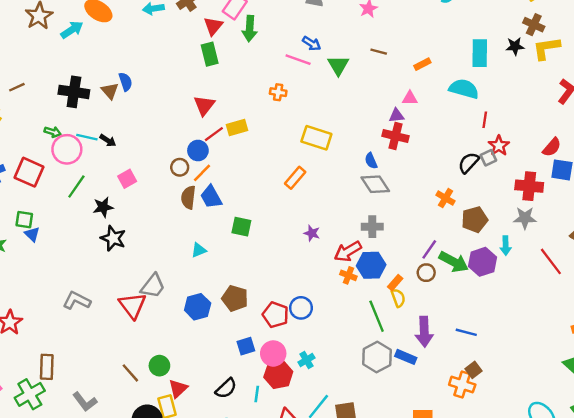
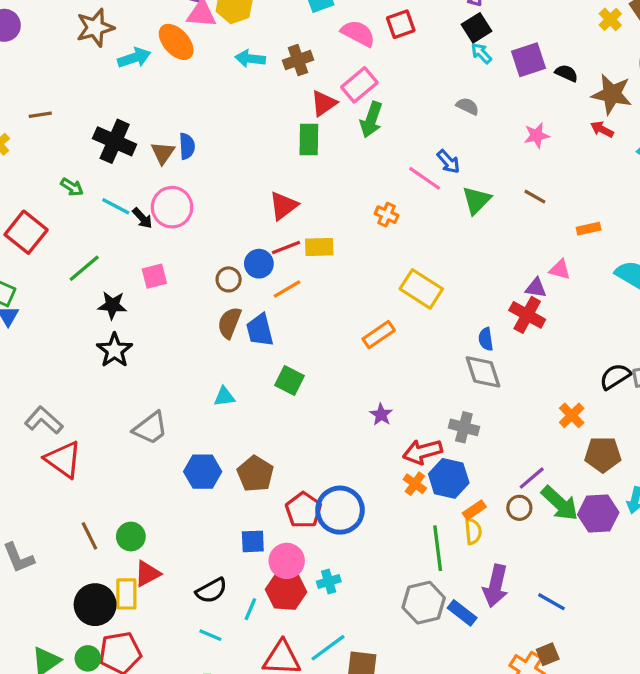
pink circle: (67, 149) -> (172, 207), moved
orange line: (202, 173) -> (287, 289), moved
red triangle: (133, 305) -> (63, 459), moved, turned -32
blue circle: (301, 308) -> (340, 510), size x1.5

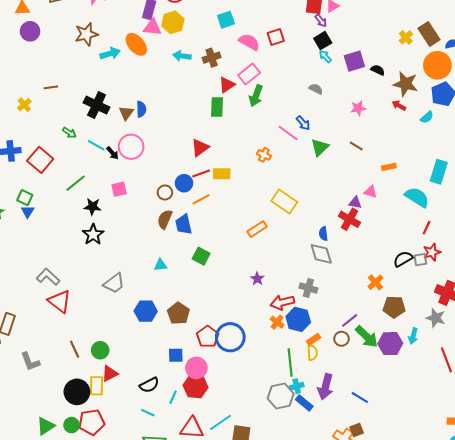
cyan cross: (329, 582) -> (297, 386), moved

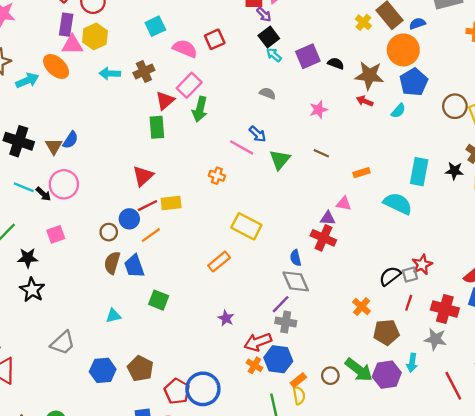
blue semicircle: (141, 109) -> (70, 140), turned 42
red line: (427, 228) -> (409, 303), moved
purple line: (350, 320) -> (281, 304), moved

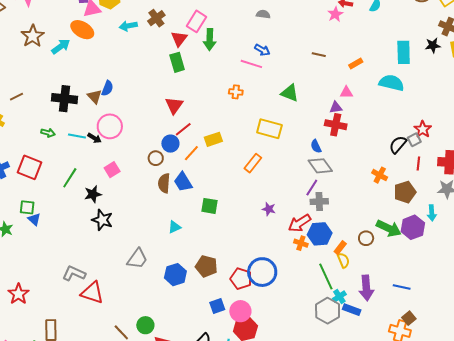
pink star: (318, 110) -> (335, 14), moved
green triangle: (280, 160) -> (290, 93), moved, turned -36
yellow rectangle: (171, 203) -> (213, 139), moved

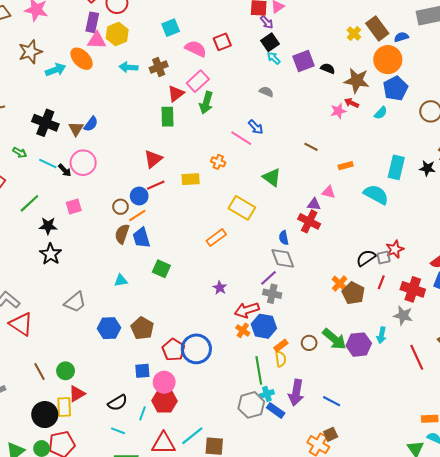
yellow rectangle: (213, 139) -> (191, 179), moved
orange line: (191, 153) -> (137, 216), moved
brown pentagon: (405, 192) -> (353, 293), moved, turned 30

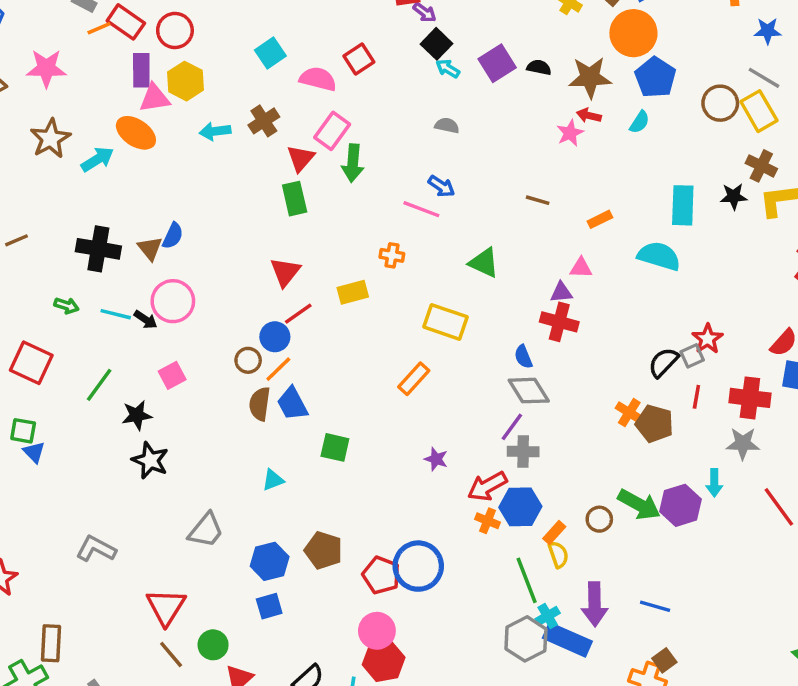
red triangle: (21, 324) -> (166, 607), moved, turned 40
blue square: (142, 371) -> (269, 606), moved
blue rectangle: (276, 410) -> (567, 640), size x1.5

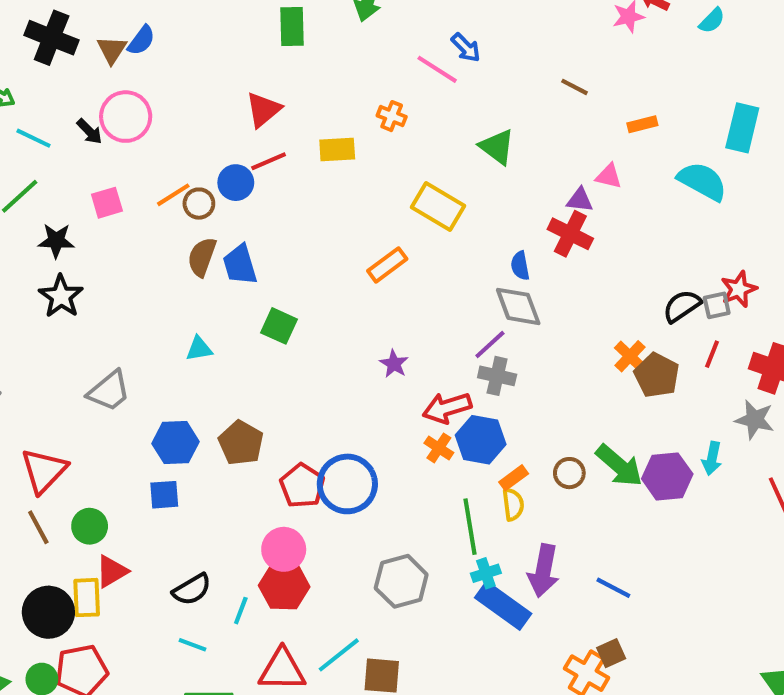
cyan line: (116, 314) -> (34, 138), moved
orange line: (278, 369) -> (173, 195), moved
gray hexagon: (526, 639) -> (401, 581), moved

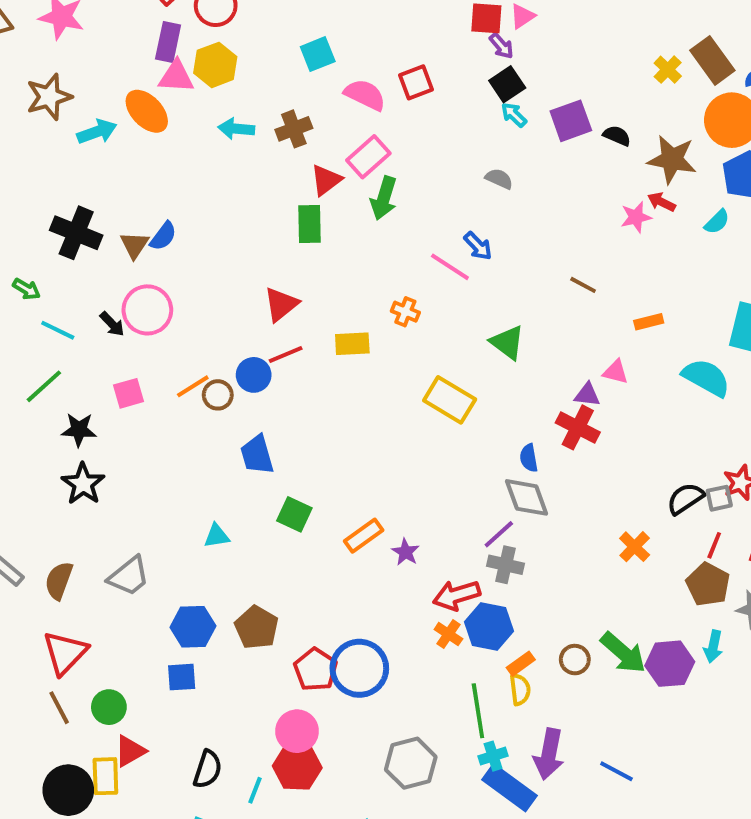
brown semicircle: (202, 257) -> (59, 581), moved
orange rectangle: (387, 265) -> (364, 536), moved
brown pentagon: (657, 375) -> (708, 584), moved
black semicircle: (192, 589) -> (208, 769), turned -42

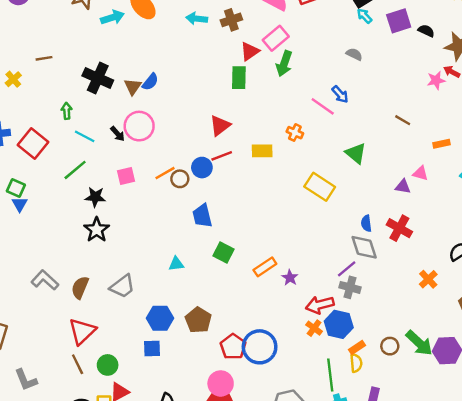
green arrow: (26, 289) -> (67, 111), turned -126
red cross: (578, 427) -> (399, 228), moved

